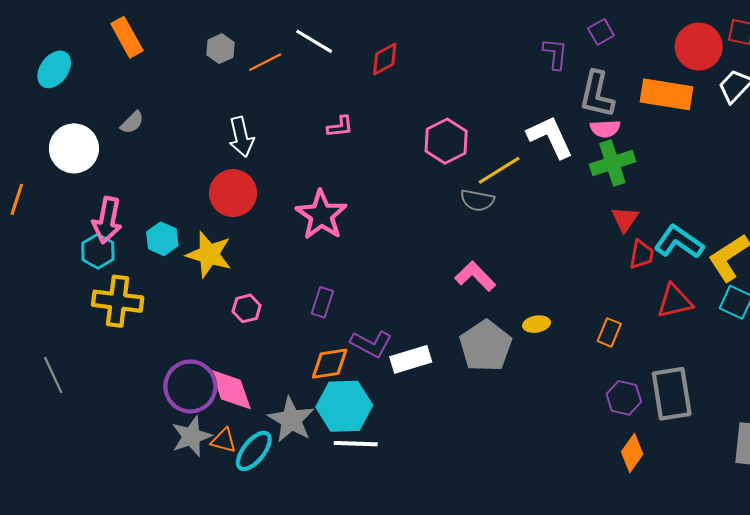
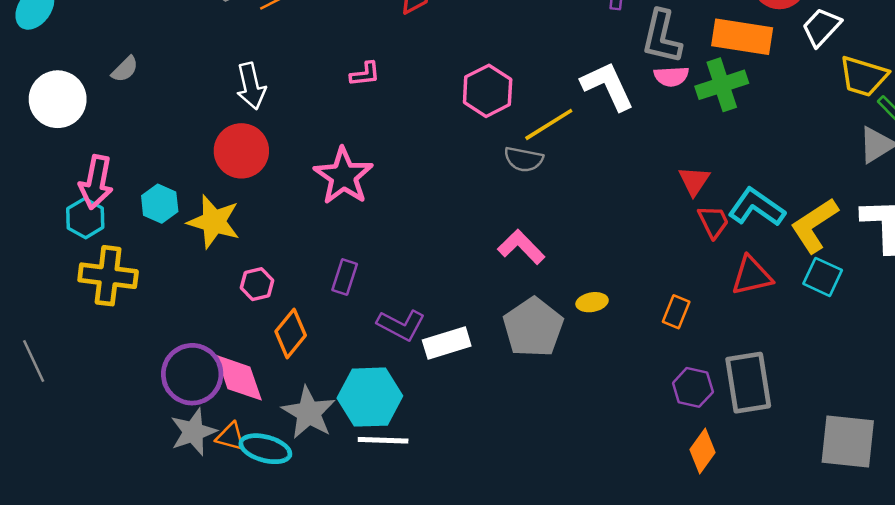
green cross: (612, 163) -> (722, 85), moved
red trapezoid: (642, 254) -> (713, 222), turned -36
orange diamond: (330, 364) -> (291, 333), moved, turned -42
cyan ellipse: (254, 451) -> (265, 449), turned 66

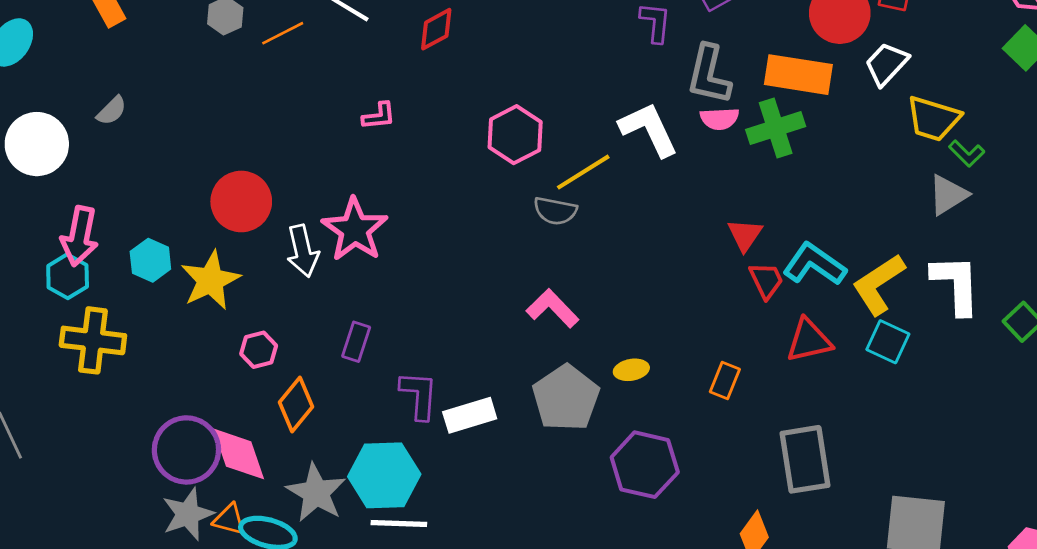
white arrow: (251, 86) -> (303, 251), moved
yellow star: (214, 222) -> (210, 280), turned 30
purple L-shape: (401, 325) -> (419, 395), turned -114
purple hexagon: (693, 387) -> (645, 465), moved, size x1.5

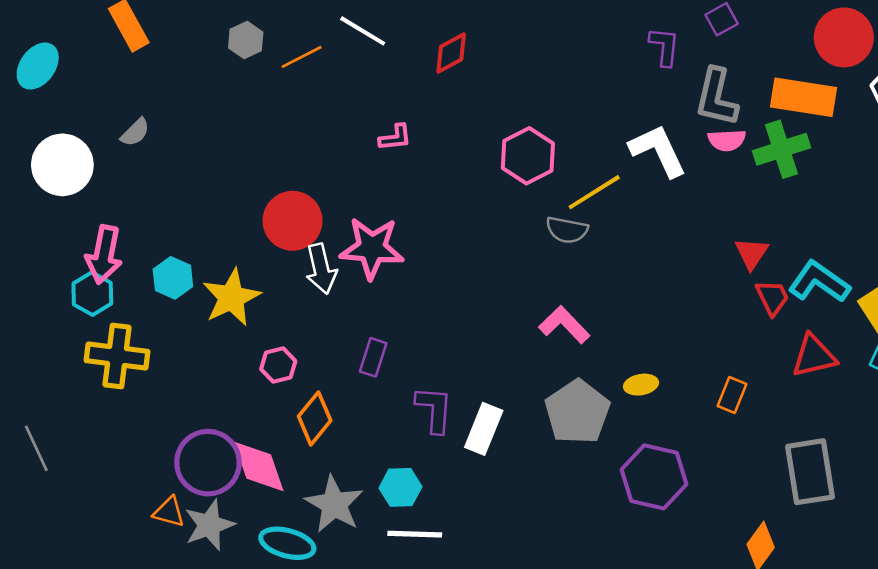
red circle: (241, 201) -> (293, 221), moved
pink star: (355, 230) -> (372, 248), turned -30
white rectangle: (470, 415) -> (484, 429), turned -51
cyan hexagon: (384, 475) -> (400, 487), size x0.6
orange triangle: (229, 519) -> (169, 512), moved

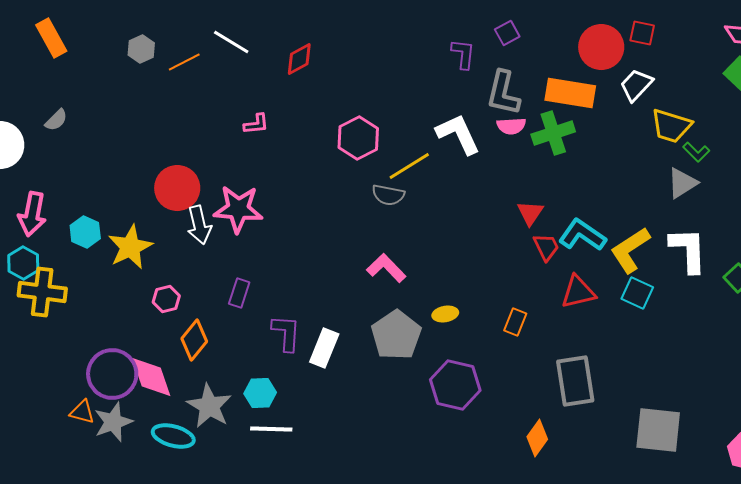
cyan hexagon: (92, 294) -> (23, 263), moved

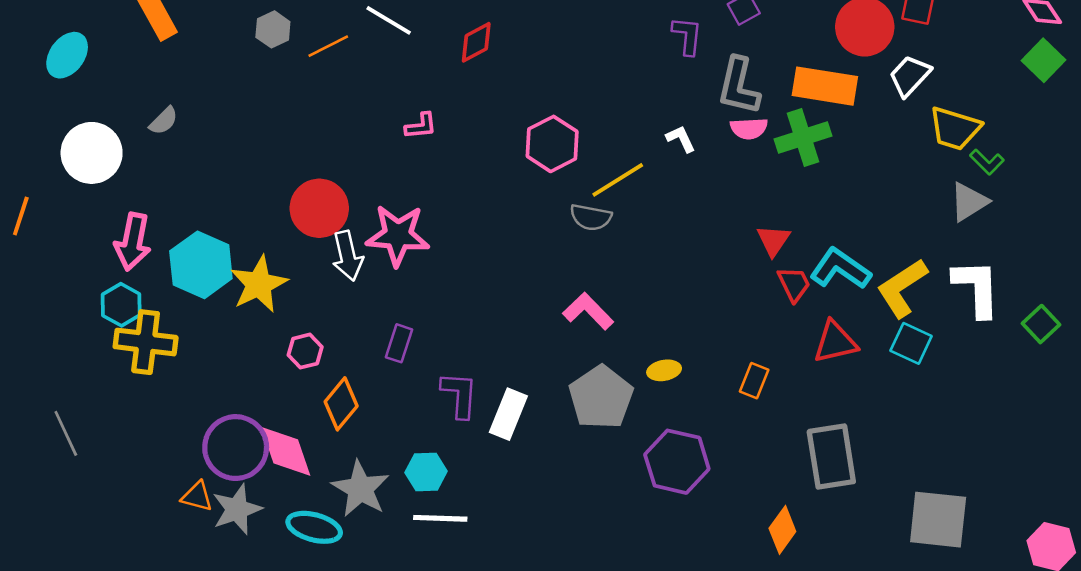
white L-shape: (458, 134) -> (681, 139), size x0.5
cyan hexagon: (85, 232) -> (201, 265), size x1.6

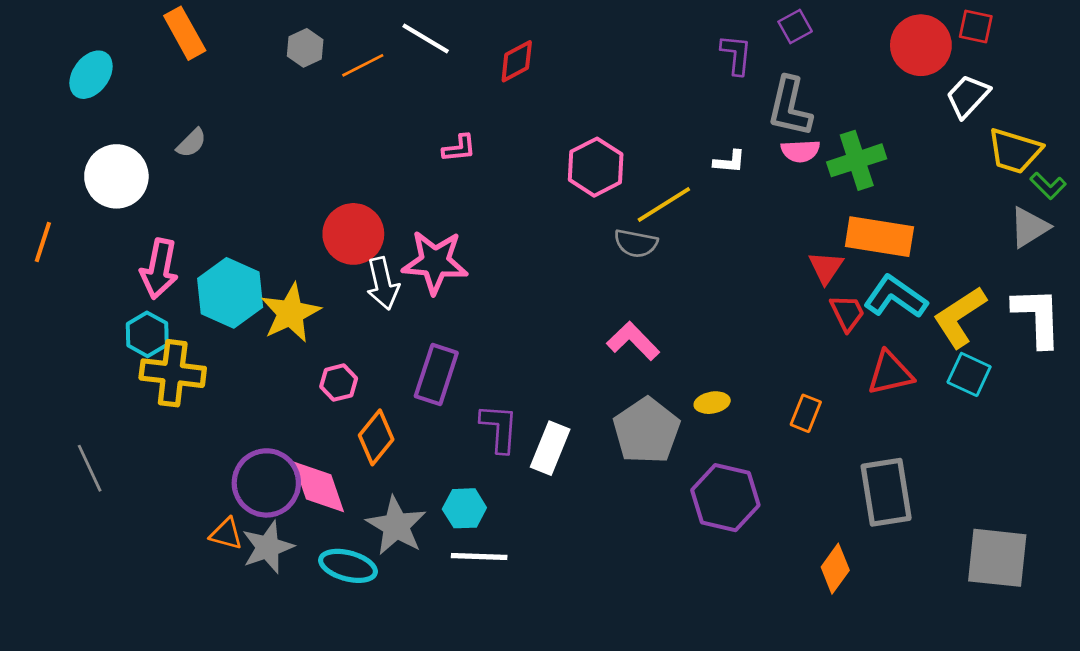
orange rectangle: (825, 86) -> (879, 237), moved
white L-shape: (681, 139) -> (729, 162), turned 120
purple rectangle: (399, 343) -> (436, 374), size x1.5

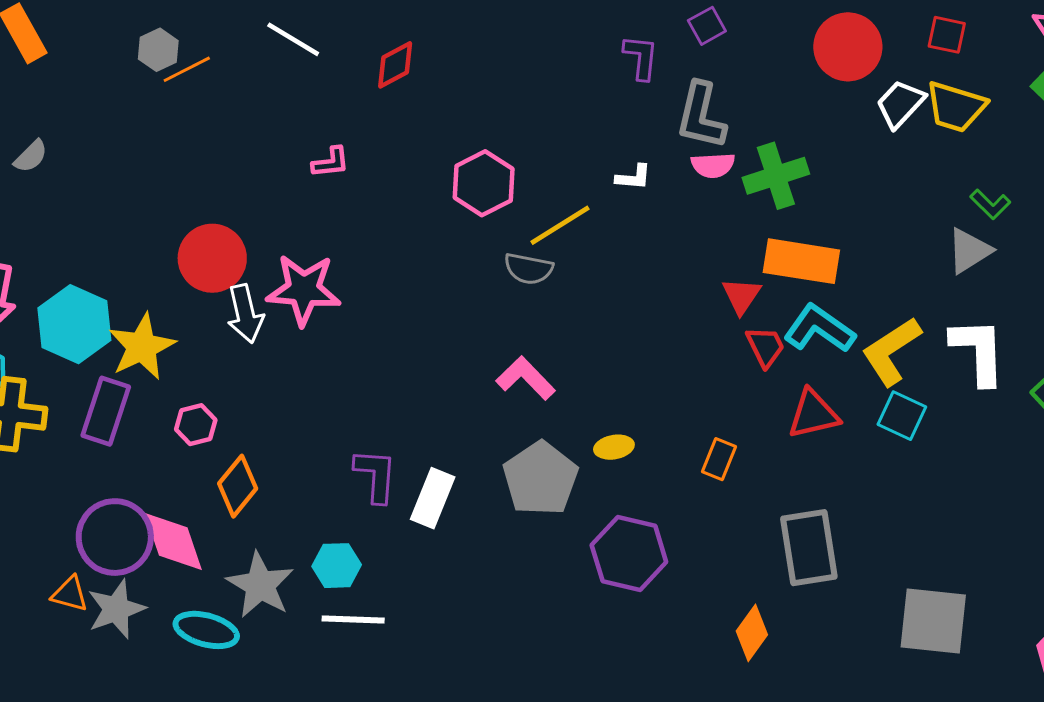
red square: (976, 26) -> (947, 35), moved
orange line: (363, 65) -> (187, 69), moved
yellow trapezoid: (1015, 151) -> (956, 107), moved
purple rectangle: (436, 374) -> (106, 411), moved

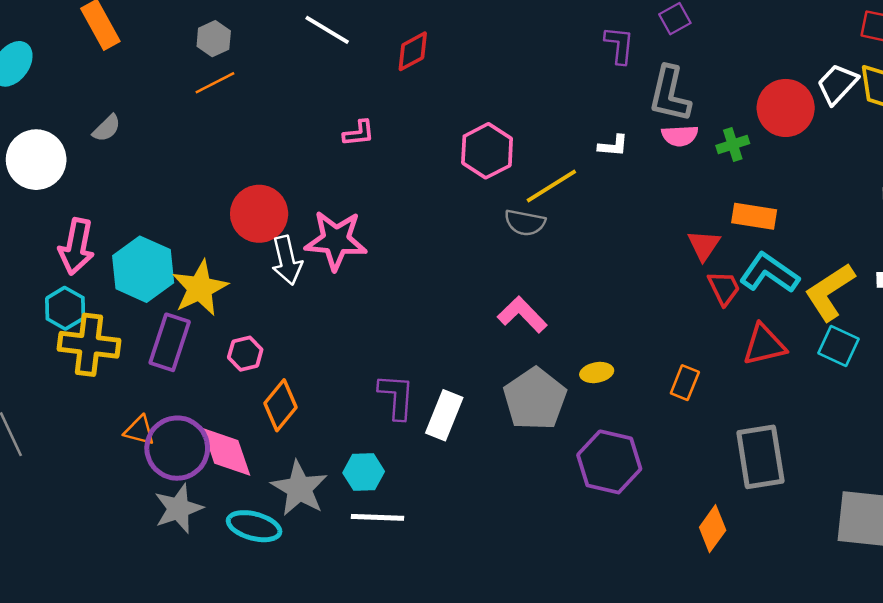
red circle: (848, 47) -> (786, 108), moved
orange line: (187, 69) -> (215, 83), moved
green cross: (776, 176) -> (733, 144), size x0.6
orange rectangle: (801, 261) -> (754, 216), size x0.7
orange triangle: (70, 594) -> (139, 430), moved

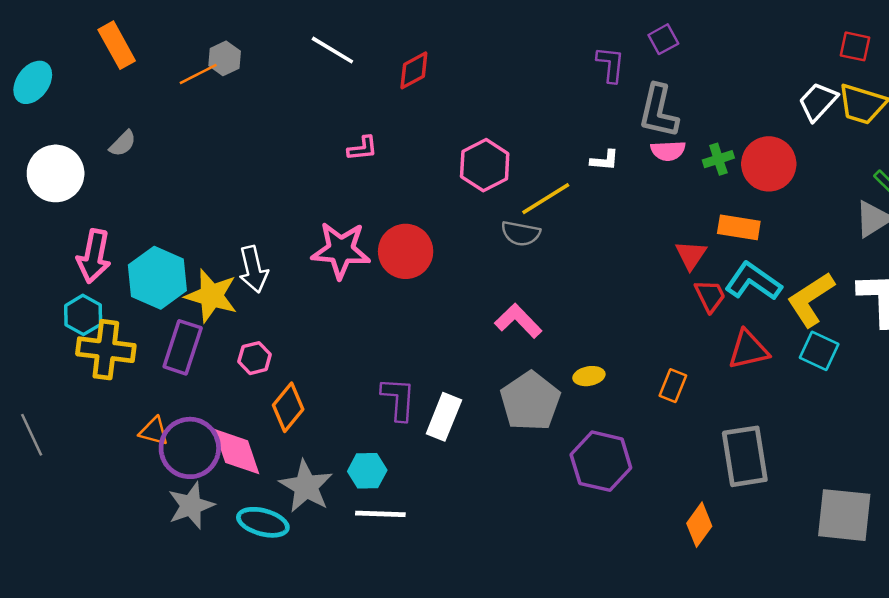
orange line: (215, 83) -> (198, 74), moved
red circle: (786, 108) -> (769, 164), moved
red circle: (259, 214) -> (406, 251), moved
white arrow: (287, 260) -> (253, 269), moved
yellow star: (200, 288) -> (211, 296), turned -30

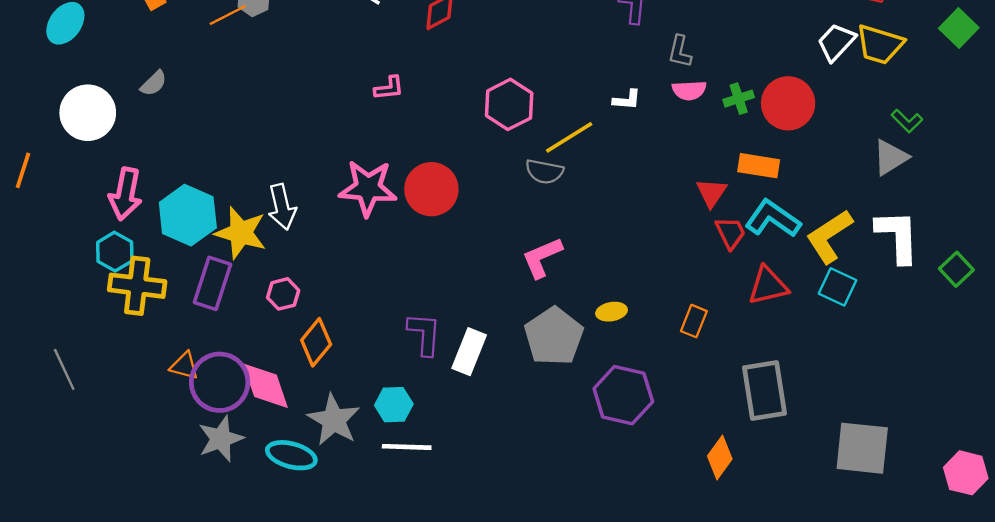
gray L-shape: (658, 111) -> (680, 52), size x0.6
pink L-shape: (518, 321) -> (542, 257), turned -69

